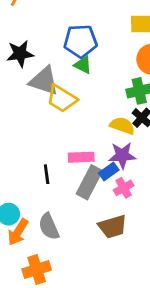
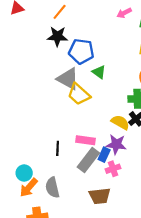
blue pentagon: (80, 41) -> (81, 51), moved
black star: (20, 54) -> (57, 36), moved
blue rectangle: (109, 172) -> (104, 155), turned -40

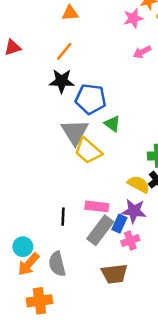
gray triangle: (68, 79) -> (75, 132), turned 30

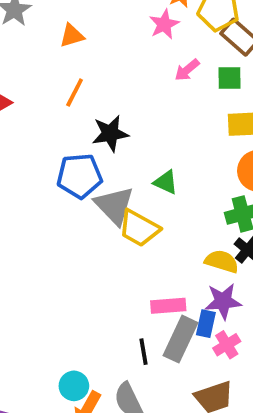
black star: (62, 81) -> (110, 133), moved
blue pentagon: (91, 99) -> (80, 176), moved
black line: (63, 217) -> (143, 352), moved

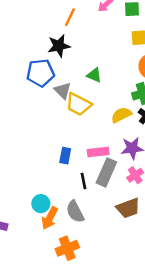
orange line: (75, 93) -> (70, 17), moved
gray triangle: (114, 205) -> (63, 91), size x0.7
yellow semicircle: (222, 261) -> (121, 115), moved, turned -42
blue rectangle: (206, 324) -> (65, 156), moved

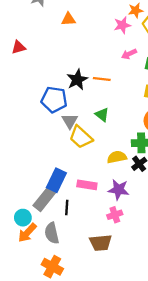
orange line: (70, 17) -> (102, 79), moved, turned 56
black star: (59, 46) -> (77, 80), turned -30
blue rectangle: (65, 156) -> (56, 180), size x1.5
gray rectangle: (106, 172) -> (45, 199), moved
orange cross: (67, 248) -> (52, 267), moved, turned 35

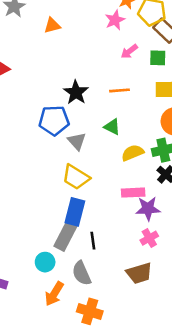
orange line: (102, 79) -> (119, 90), moved
yellow trapezoid: (81, 137) -> (76, 177), moved
yellow semicircle: (117, 157) -> (133, 153), moved
pink rectangle: (87, 185) -> (133, 193), moved
orange arrow: (27, 233) -> (54, 294), moved

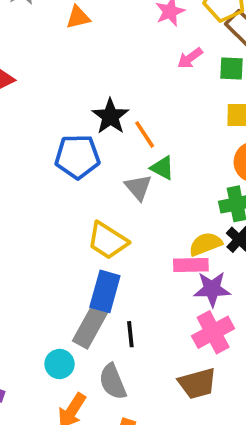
orange line: (119, 90) -> (145, 134), moved, turned 60
gray triangle: (77, 141) -> (138, 187), moved
yellow semicircle: (133, 153) -> (205, 244), moved
pink cross: (149, 238) -> (213, 332), size x1.5

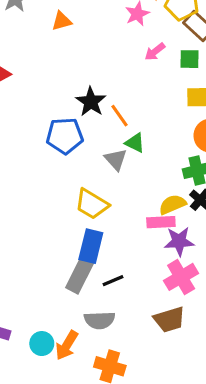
black line: (130, 334) -> (113, 281), turned 75
cyan circle: (60, 364) -> (42, 344), moved
gray semicircle: (113, 382) -> (100, 320), turned -68

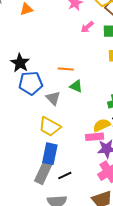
black star: (91, 102) -> (20, 63), moved
orange line: (120, 116) -> (66, 69), turned -49
gray triangle: (116, 159) -> (53, 98), moved

